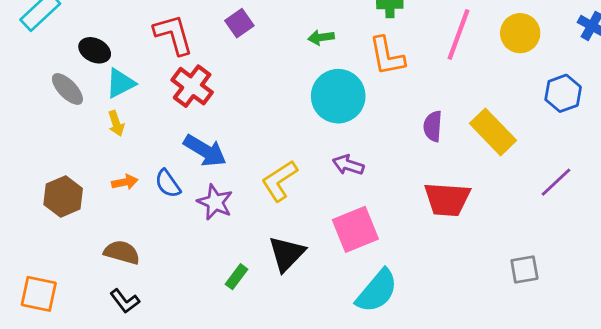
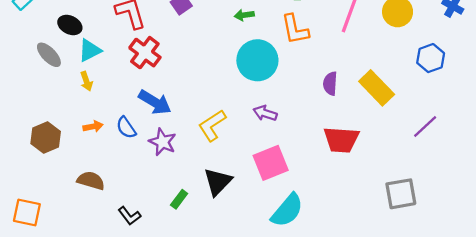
gray square: (524, 270) -> (401, 194), size x1.4
black L-shape: (125, 301) -> (129, 216), moved

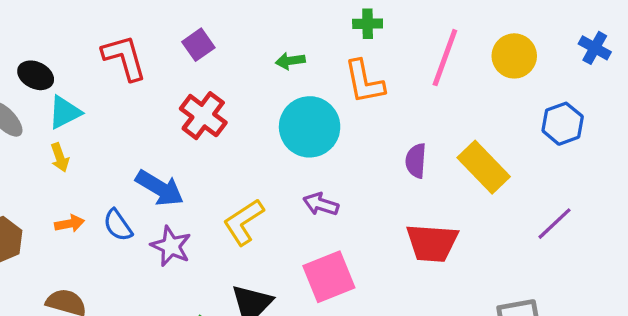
red cross: (145, 53) -> (203, 116), moved

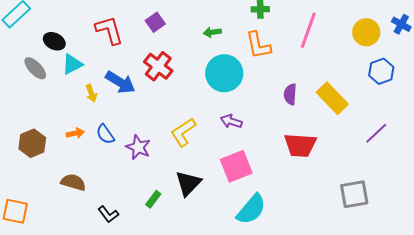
yellow circle: (514, 56) -> (366, 32), moved
yellow arrow: (60, 157) -> (91, 93), moved
blue arrow: (160, 188) -> (120, 82), moved

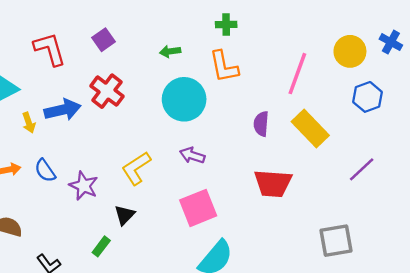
pink line: (308, 30) -> (297, 74), moved
blue arrow: (120, 82) -> (63, 110), turned -44
black triangle: (188, 183) -> (125, 215), moved, size x0.7

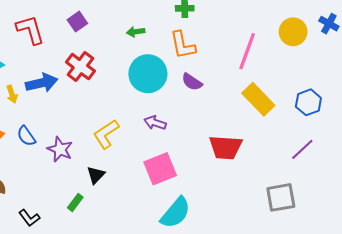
blue hexagon: (367, 97) -> (308, 102), moved
purple semicircle: (261, 124) -> (192, 82), moved, turned -60
purple line: (362, 169) -> (302, 149), moved

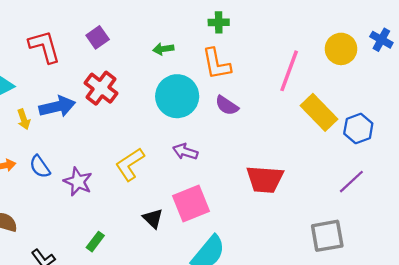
yellow rectangle: (258, 99) -> (319, 112), moved
black triangle: (96, 175) -> (153, 219), moved, turned -30

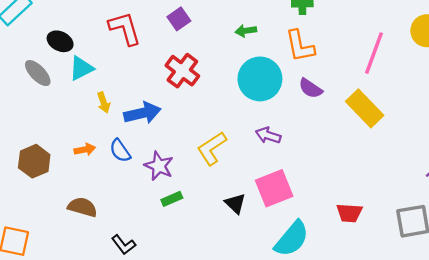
blue arrow: (57, 107) -> (142, 113), moved
yellow rectangle: (319, 112) -> (365, 108), moved
red trapezoid: (265, 179) -> (349, 213), moved, size x0.7
green rectangle: (95, 242) -> (172, 199), moved, turned 30

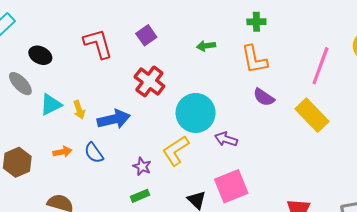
cyan triangle: (81, 68) -> (51, 105), moved
cyan circle: (260, 79) -> (196, 113), moved
purple star: (159, 166) -> (142, 166), moved, size x0.7

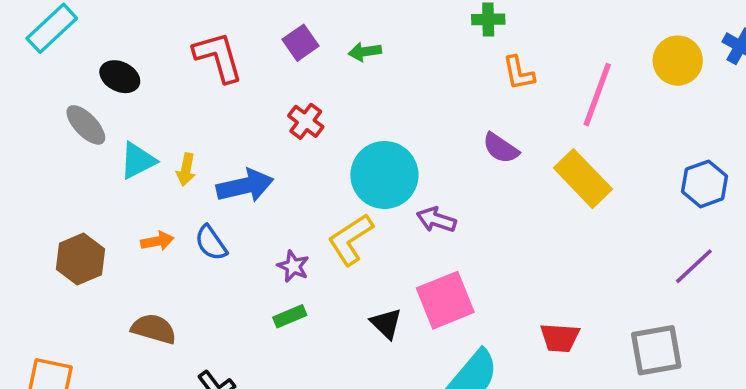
green arrow: (206, 46) -> (365, 52), moved
orange L-shape: (254, 59) -> (519, 73), moved, size x0.7
red cross: (149, 81) -> (306, 121), size x0.7
yellow arrow: (79, 110) -> (186, 170), turned 30

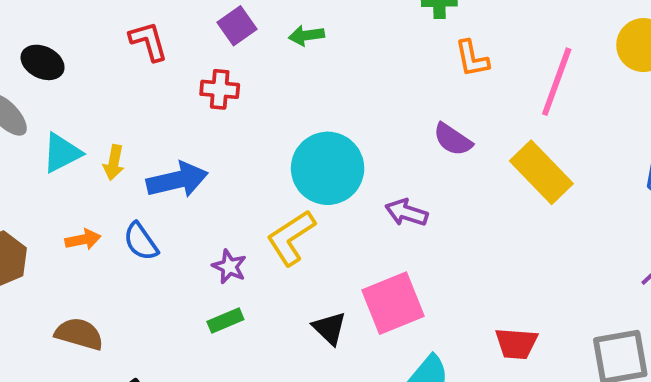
red L-shape: (218, 57) -> (148, 41), size x0.7
red cross: (306, 121) -> (220, 89), moved, turned -32
purple arrow: (436, 220) -> (406, 213), moved

